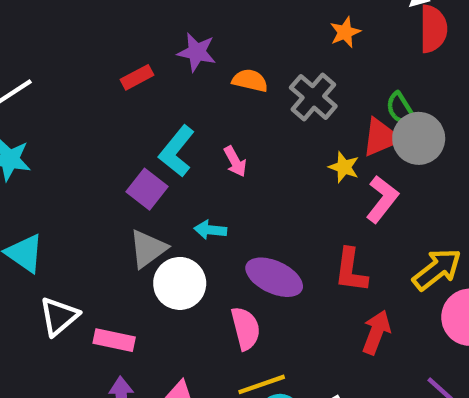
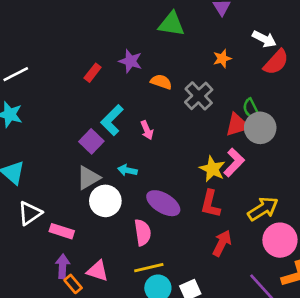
red semicircle: (433, 29) -> (276, 62), turned 36
red rectangle: (137, 77) -> (93, 73), turned -30
yellow star: (344, 167) -> (212, 169), moved, size x1.4

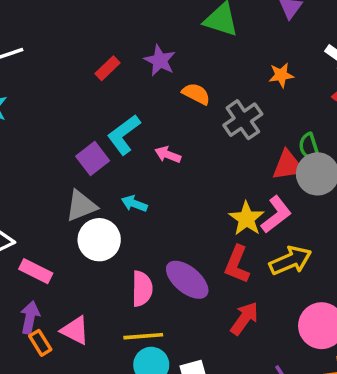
pink arrow: (147, 130) -> (168, 155), turned 126
purple ellipse: (163, 203) -> (187, 280), moved
yellow arrow: (263, 209) -> (290, 260), moved

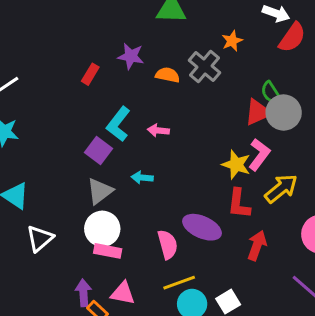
gray cross: (243, 120) -> (205, 66), moved
white circle: (99, 240) -> (102, 229), moved
pink rectangle: (36, 271) -> (108, 251), moved

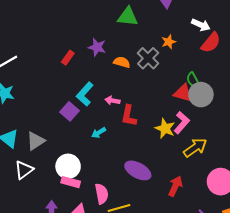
red triangle: (258, 112) -> (183, 93), turned 36
cyan arrow: (142, 178) -> (99, 133), turned -40
gray triangle: (100, 191) -> (36, 141), moved
red L-shape: (239, 204) -> (129, 116), moved
pink semicircle: (168, 244) -> (102, 194), moved

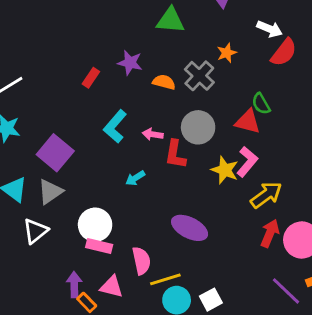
gray circle: (201, 95) -> (198, 127), moved
purple square: (70, 111) -> (55, 153), moved, size x1.4
red arrow: (175, 186) -> (270, 233), moved

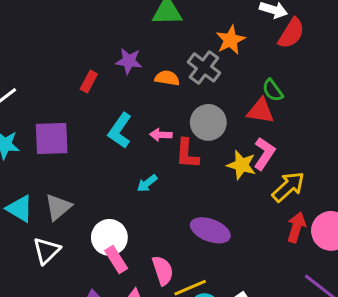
orange star: (227, 53) -> (230, 40), size x1.4
purple square: (55, 153) -> (52, 139), moved, turned -36
pink rectangle: (99, 246) -> (116, 260), turned 50

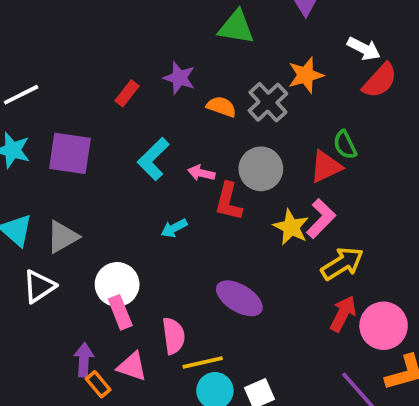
red triangle: (261, 111) -> (326, 167), turned -44

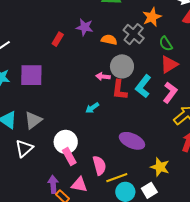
green semicircle: (345, 145) -> (166, 44), moved
cyan L-shape: (153, 159) -> (143, 86), moved
gray circle: (261, 169) -> (122, 66), moved
yellow star: (291, 227) -> (160, 167), moved

